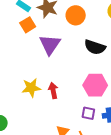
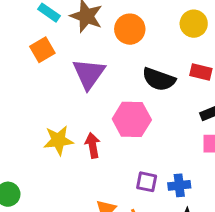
orange square: (28, 25) -> (42, 50), moved
pink hexagon: (95, 85) -> (132, 119), moved

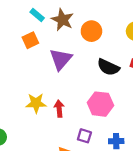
pink hexagon: (132, 119) -> (100, 104), moved
purple square: (147, 182) -> (84, 136), moved

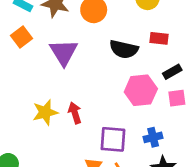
pink hexagon: (100, 104) -> (141, 90), moved
purple square: (84, 136) -> (113, 139), size x1.5

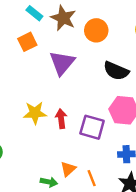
purple square: (113, 139) -> (92, 127), moved

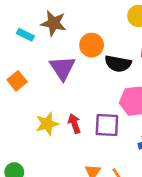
cyan rectangle: (34, 13) -> (25, 35), moved
orange circle: (96, 30) -> (92, 45), moved
orange square: (27, 42) -> (17, 81), moved

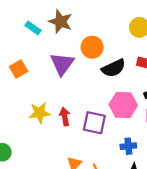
black semicircle: (118, 64) -> (114, 68), turned -45

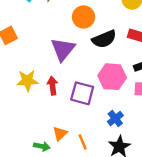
purple triangle: (62, 64) -> (63, 49), moved
blue cross: (128, 146) -> (115, 119), turned -35

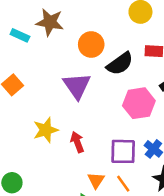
red arrow: (53, 86) -> (77, 142), moved
purple square: (82, 93) -> (123, 151), moved

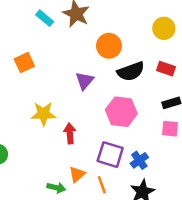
purple triangle: (77, 86) -> (84, 81), size x0.7
pink hexagon: (139, 103) -> (121, 112), moved

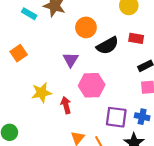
pink hexagon: (121, 112) -> (92, 85), moved
purple square: (110, 155) -> (116, 117), moved
blue cross: (139, 160) -> (142, 117), moved, turned -32

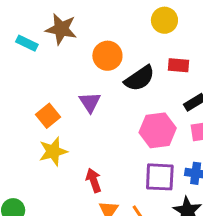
orange square: (19, 53) -> (48, 116), moved
pink hexagon: (92, 85) -> (158, 130), moved
red arrow: (66, 105) -> (94, 180), moved

